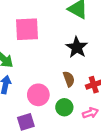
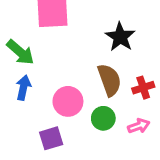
brown semicircle: (69, 79) -> (109, 80), size x1.5

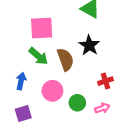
green arrow: (20, 52) -> (38, 56), moved
brown semicircle: (109, 80) -> (65, 59), moved
purple square: (51, 138) -> (23, 114), moved

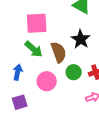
green circle: (77, 103) -> (74, 72), moved

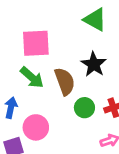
pink circle: (47, 81) -> (36, 127), moved

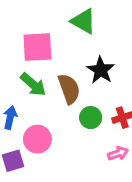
green triangle: (95, 20) -> (83, 21), moved

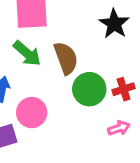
black star: (101, 70) -> (114, 24), moved
green circle: (91, 118) -> (89, 89), size x1.4

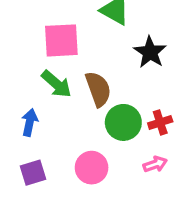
pink circle: (32, 113) -> (92, 168), moved

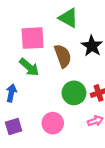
brown semicircle: (98, 89) -> (63, 56), moved

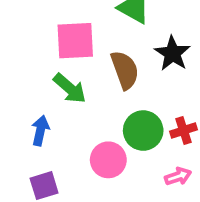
pink circle: (53, 123) -> (108, 160), moved

